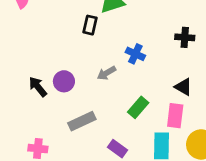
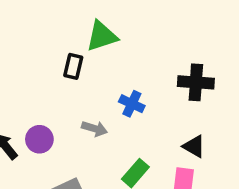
black cross: (185, 37) -> (196, 82), size x1.4
gray arrow: (107, 73) -> (95, 129), turned -132

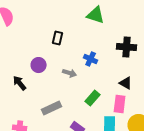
green triangle: (102, 36) -> (96, 15), moved, turned 36
purple circle: (39, 139) -> (39, 65), moved

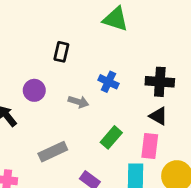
black cross: (127, 47) -> (160, 82), moved

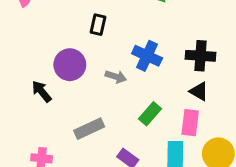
blue cross: (108, 82) -> (147, 56), size x1.4
purple circle: (34, 90) -> (70, 65), size x1.4

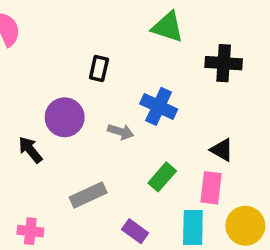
black cross: (201, 56) -> (224, 63), moved

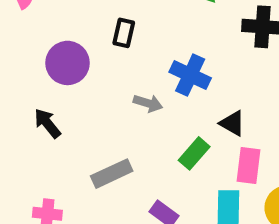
purple circle: (65, 117) -> (67, 63), moved
black triangle: (222, 150) -> (232, 123), moved

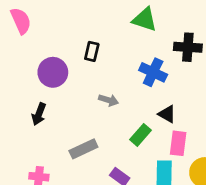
blue cross: (190, 75) -> (153, 72), moved
black arrow: (47, 123) -> (39, 114), turned -120

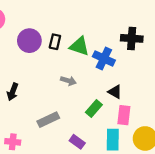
green triangle: (145, 19) -> (79, 46), moved
purple circle: (53, 72) -> (29, 41), moved

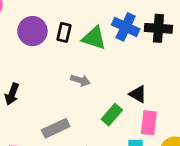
blue cross: (104, 58) -> (126, 27), moved

